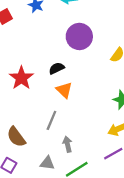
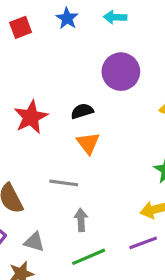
gray line: (51, 120) -> (64, 183), turned 66
gray triangle: (47, 163) -> (34, 242), moved

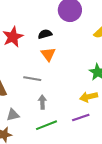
gray triangle: (34, 242) -> (13, 115), turned -32

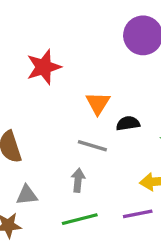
black semicircle: (45, 34) -> (128, 123), moved
gray line: (32, 79) -> (92, 146), moved

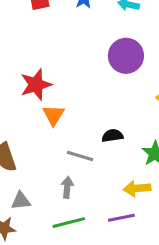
orange triangle: (98, 103) -> (54, 115), moved

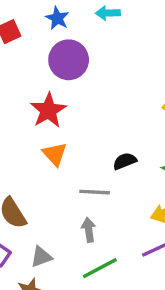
purple circle: (126, 56) -> (69, 60), moved
red star: (36, 85) -> (48, 110), moved

